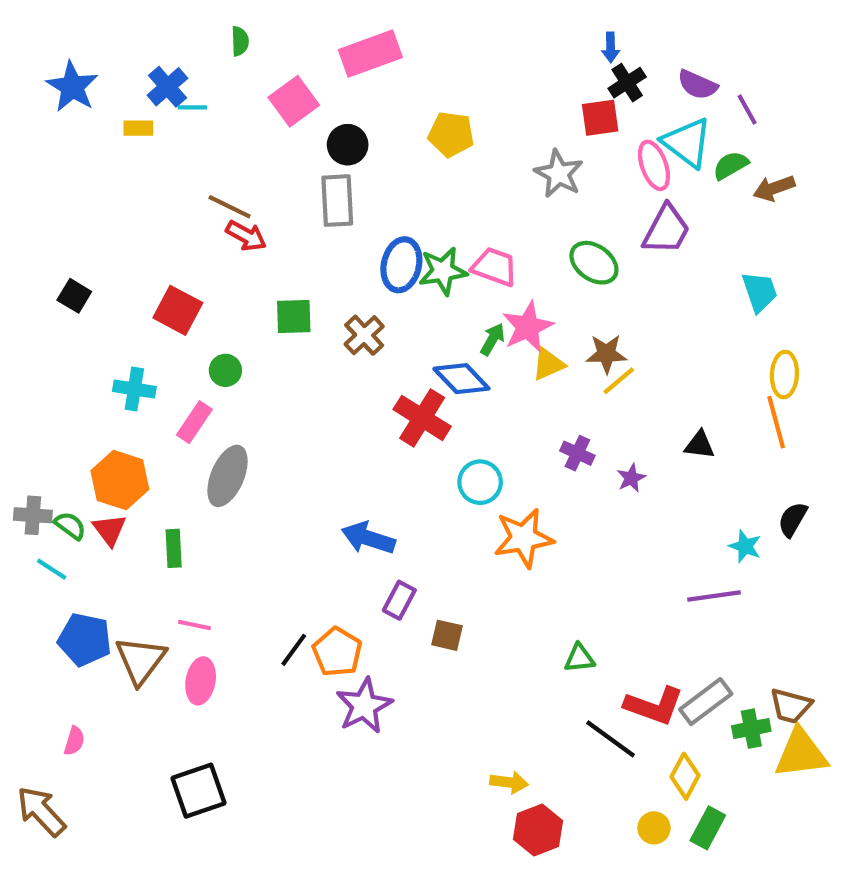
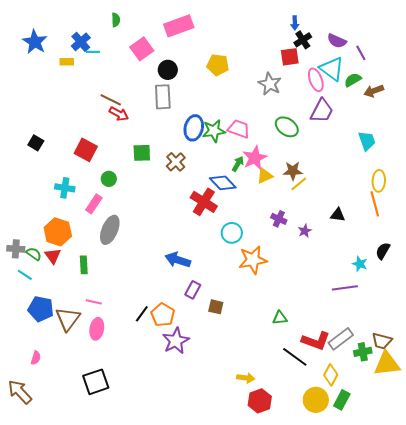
yellow circle: (654, 828) -> (316, 400), size x1.6

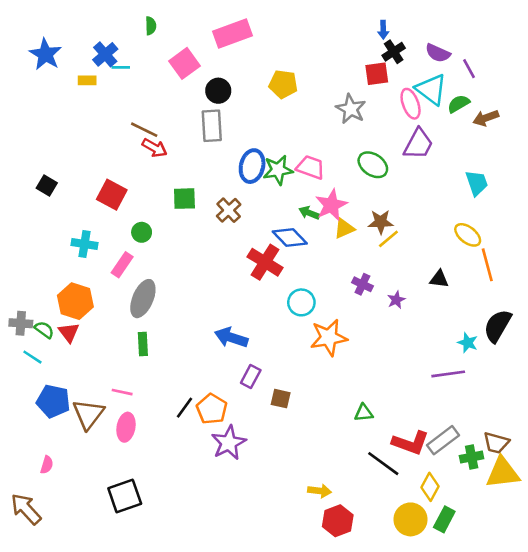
green arrow: (238, 164) -> (309, 213), turned -98
yellow ellipse: (379, 181) -> (468, 235), moved, turned -55
black semicircle: (383, 251) -> (498, 326), size x1.5
green rectangle: (84, 265) -> (143, 344), moved

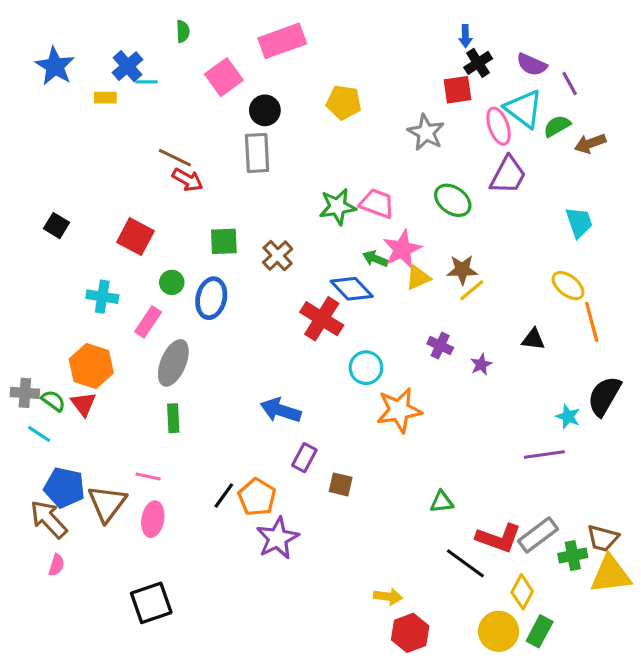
blue ellipse: (252, 166) -> (211, 298), moved
brown arrow: (26, 509) -> (49, 519), moved

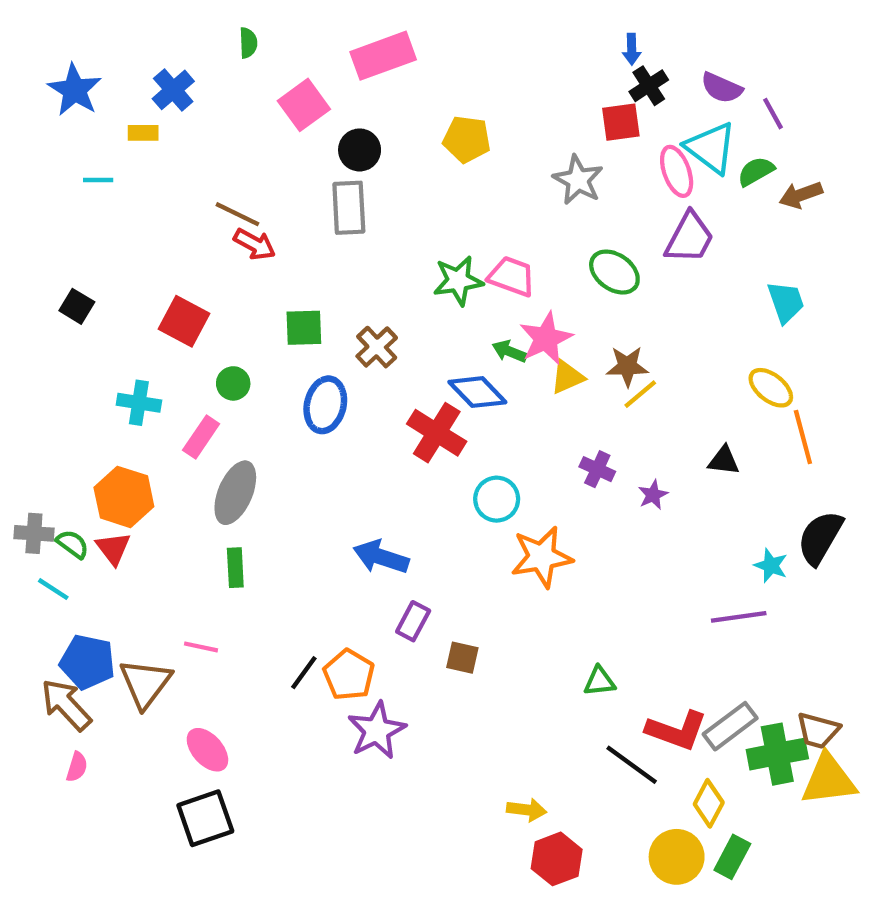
cyan line: (146, 82) -> (98, 180), moved
blue ellipse: (211, 298) -> (325, 405), moved
pink ellipse: (153, 519) -> (207, 750), moved, turned -52
green cross: (573, 556) -> (777, 754), size x1.5

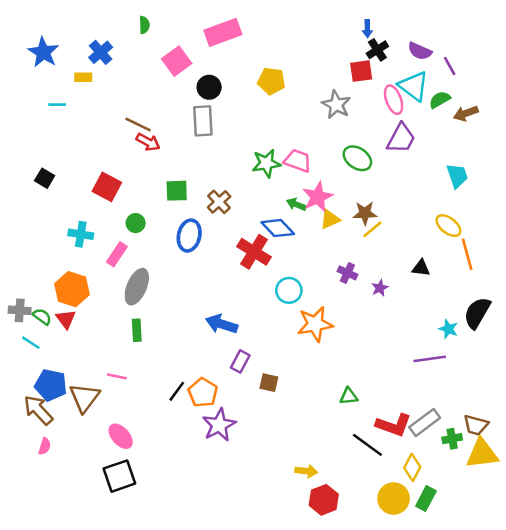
green cross: (777, 754) -> (452, 439), size x0.6

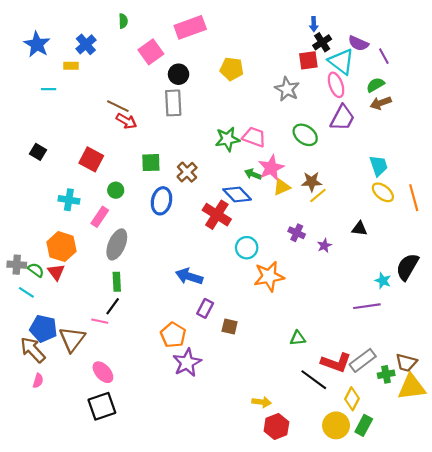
cyan triangle: (414, 86) -> (341, 61), moved
brown arrow: (466, 113) -> (381, 103), moved
cyan trapezoid: (457, 176) -> (379, 166), moved
orange line: (467, 254) -> (414, 198), moved
black line: (177, 391) -> (113, 306), moved

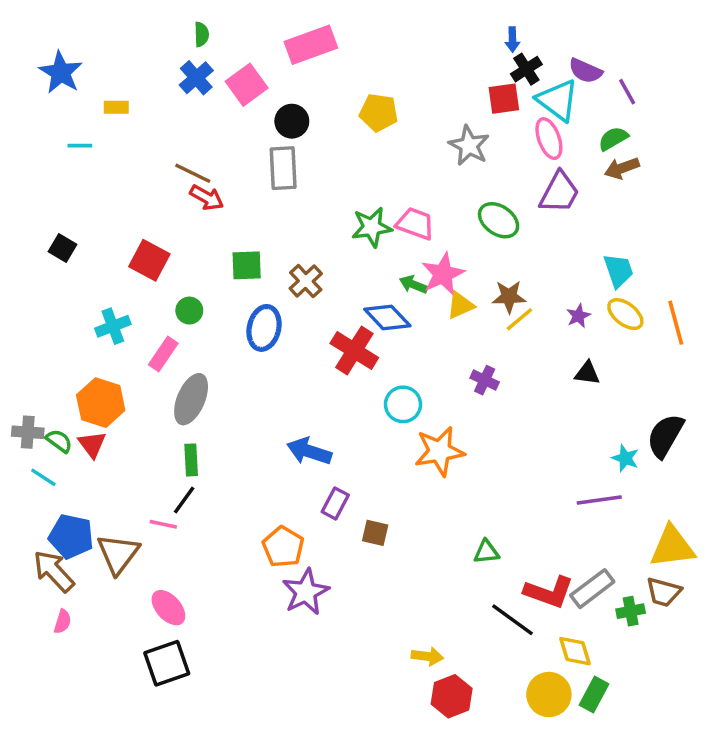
blue cross: (86, 44) -> (196, 78), moved
cyan cross: (69, 200) -> (113, 326), turned -30
purple star: (324, 246) -> (578, 316), moved
yellow triangle: (412, 387) -> (672, 547), moved
yellow diamond: (352, 399) -> (575, 651), turned -45

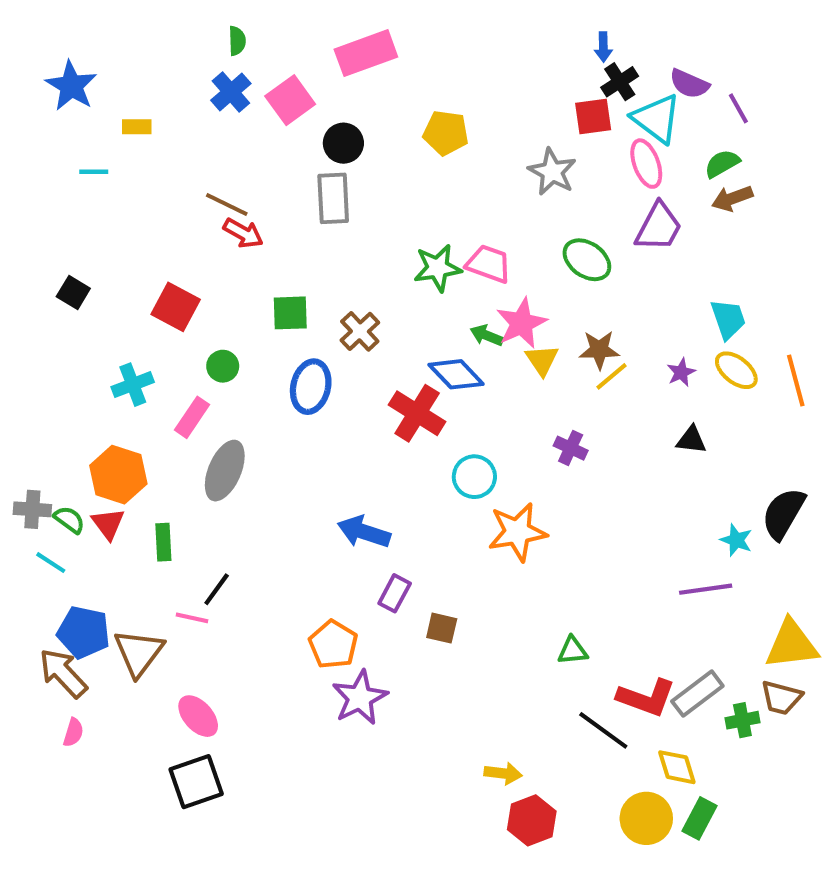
yellow triangle: (460, 305) -> (542, 360), turned -40
green rectangle: (191, 460) -> (163, 542), moved

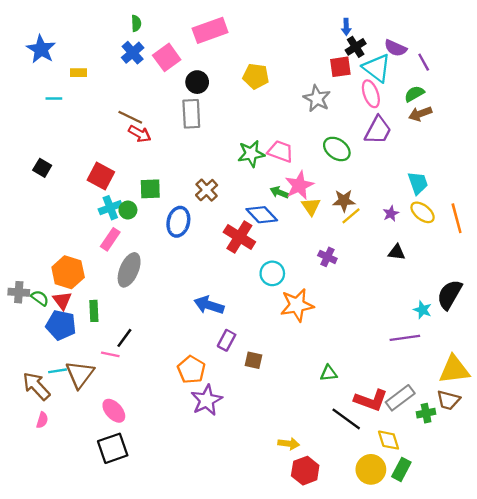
green square: (290, 313) -> (150, 189), moved
cyan cross: (133, 385) -> (110, 208), moved
cyan line: (51, 563) -> (57, 371), moved, turned -42
blue pentagon: (84, 632) -> (61, 325), moved

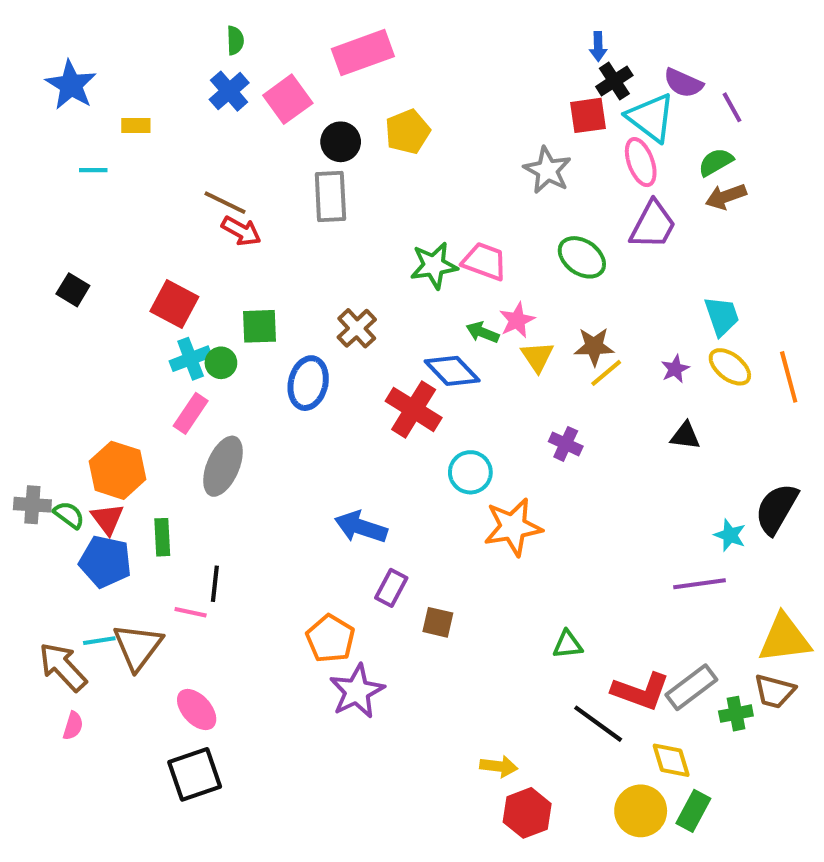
yellow pentagon: (256, 76) -> (407, 132), moved, turned -30
pink star: (299, 185) -> (517, 320), size x0.7
black line: (124, 338) -> (215, 584), turned -30

